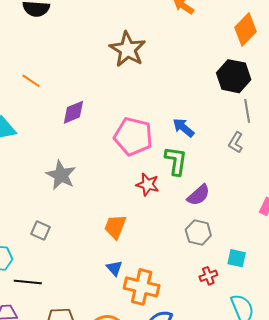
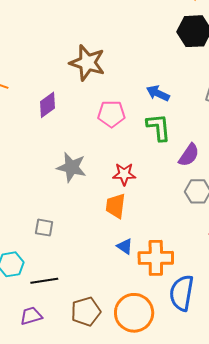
brown star: (128, 49) -> (87, 63), moved
pink pentagon: (133, 136) -> (111, 114), size x0.7
gray star: (61, 175) -> (71, 167), moved
red star: (148, 184) -> (124, 174), moved

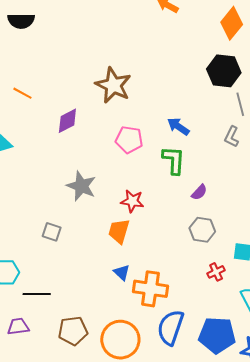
purple semicircle: (189, 155) -> (199, 192), size x0.7
gray square: (44, 228) -> (52, 232), moved

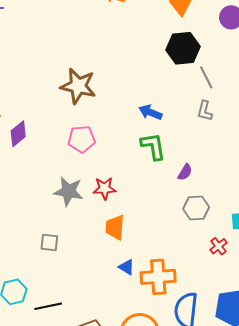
purple diamond: (67, 121) -> (18, 134), moved
pink pentagon: (129, 140) -> (81, 139), moved
red star: (132, 201) -> (104, 188), moved

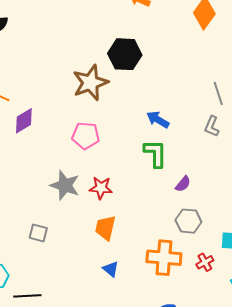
black hexagon: (183, 48) -> (125, 54), moved
brown star: (78, 86) -> (90, 83), turned 30
orange cross: (158, 277) -> (164, 258), moved

